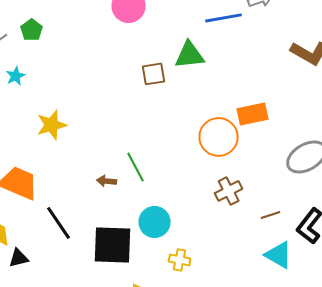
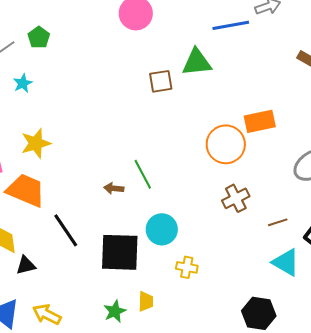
yellow star: (52, 125) -> (36, 143), moved

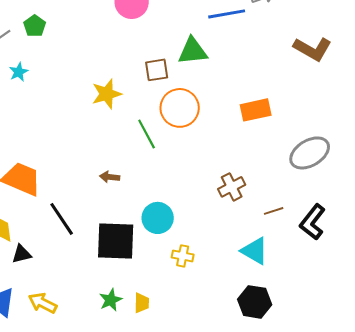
yellow star: (36, 143) -> (107, 94), moved
orange circle: (226, 144) -> (180, 108), moved
green line: (143, 174) -> (147, 134), moved
cyan triangle: (286, 262) -> (255, 251), moved
yellow trapezoid: (146, 301) -> (142, 303), moved

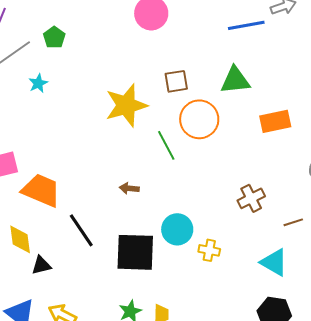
green triangle: (193, 51) -> (235, 80), moved
yellow star: (107, 94) -> (126, 105), size x1.4
yellow cross: (183, 256) -> (209, 250), moved

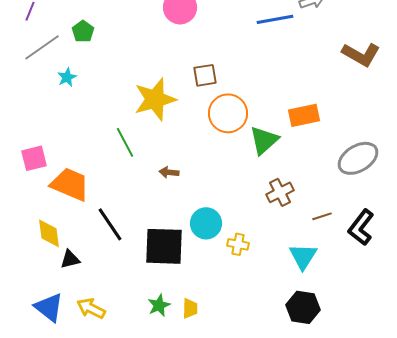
green triangle: (235, 80) -> (264, 140), moved, turned -36
green line: (166, 145) -> (125, 142), moved
brown arrow: (129, 188) -> (169, 172), moved
cyan triangle: (274, 262) -> (303, 256), turned 32

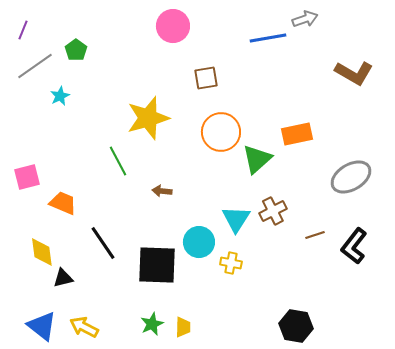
brown square: (205, 75) -> (206, 78), moved
orange trapezoid: (70, 184) -> (63, 203), size x0.7
cyan triangle: (303, 256) -> (236, 219), moved

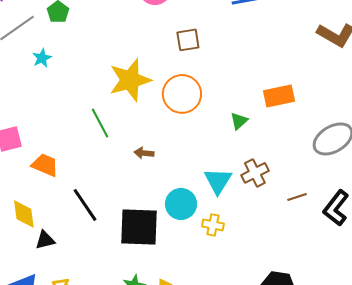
orange circle: (221, 132) -> (182, 94), moved
green triangle: (257, 159) -> (239, 121), size x0.6

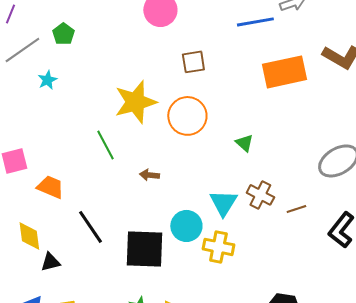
orange rectangle: (279, 96) -> (284, 72), moved, size x1.4
green triangle: (239, 121) -> (244, 143), turned -36
brown cross: (255, 173) -> (260, 195), turned -36
brown line: (297, 197) -> (296, 209), moved
yellow cross: (213, 225) -> (218, 247), size x1.4

